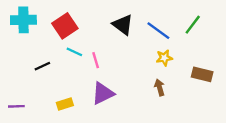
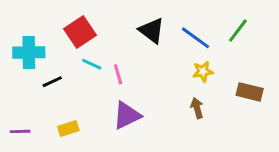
cyan cross: (23, 20) -> (29, 52), moved
yellow rectangle: (65, 104) -> (68, 128), moved

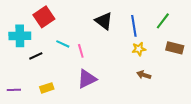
red square: (80, 32) -> (44, 17), moved
blue line: (196, 38) -> (134, 26), turned 45
brown rectangle: (250, 92) -> (175, 48), moved
brown arrow: (197, 108) -> (144, 75), moved, turned -56

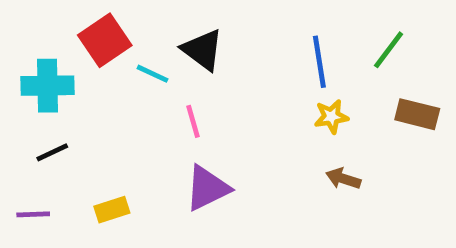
black triangle: (104, 21) -> (203, 50), moved
cyan line: (63, 44) -> (152, 74), moved
black line: (36, 56) -> (52, 152), moved

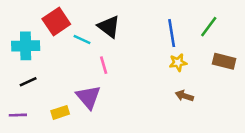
purple triangle: (207, 188) -> (88, 97), moved, turned -44

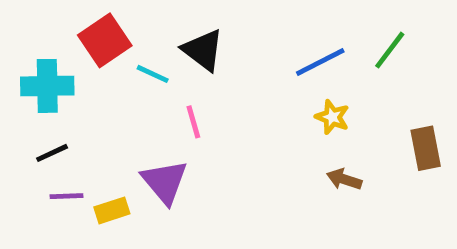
blue line: (172, 33) -> (320, 62), turned 72
brown rectangle: (224, 61) -> (426, 148), moved, turned 65
yellow star: (178, 63) -> (332, 117), turned 30
purple line: (18, 115) -> (66, 196), moved

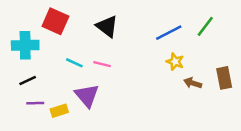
red square: (105, 40) -> (55, 21), turned -32
cyan line: (153, 74) -> (74, 63), moved
pink line: (193, 122) -> (102, 64), turned -60
brown arrow: (344, 179) -> (193, 83), moved

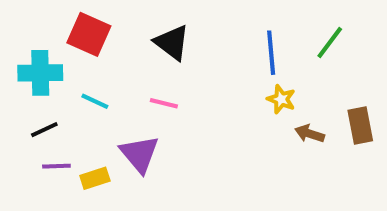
blue line: (169, 33) -> (271, 53), turned -68
cyan line: (74, 63) -> (95, 101), moved

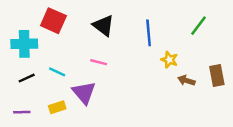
blue line: (271, 53) -> (149, 33), moved
cyan line: (95, 101) -> (57, 72), moved
purple line: (56, 166) -> (22, 112), moved

